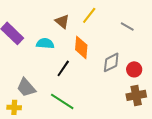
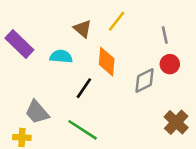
gray line: (127, 26) -> (165, 35), turned 48
red circle: (134, 69) -> (170, 64), moved
brown cross: (136, 95) -> (176, 122), turned -36

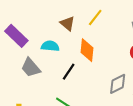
gray diamond: (145, 81) -> (118, 84), moved
gray trapezoid: (37, 112) -> (31, 68), moved

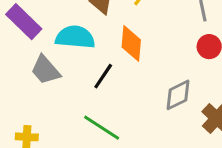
cyan semicircle: (50, 46) -> (75, 37), size x1.4

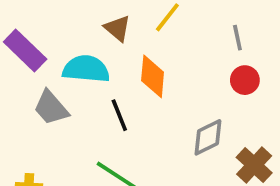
black line: (103, 76) -> (119, 115), turned -56

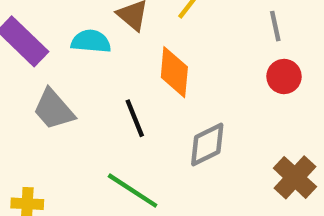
cyan semicircle: (86, 69) -> (91, 41), moved, size x0.7
gray diamond: (208, 137) -> (207, 145), moved

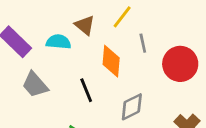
gray line: (275, 26) -> (143, 43), moved
red circle: (284, 76) -> (180, 64), size x1.6

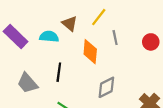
red circle: (180, 64) -> (151, 42), moved, size x0.6
gray trapezoid: (35, 85) -> (27, 83), moved
black line: (86, 90) -> (59, 72), moved, turned 30

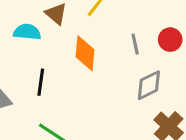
gray line: (115, 38) -> (135, 44), moved
gray diamond: (106, 87) -> (149, 85), moved

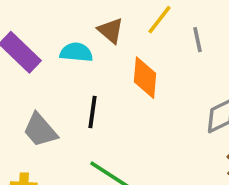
gray line: (135, 44) -> (198, 40), moved

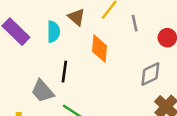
cyan semicircle: (76, 52) -> (53, 32), turned 85
gray trapezoid: (40, 130) -> (43, 91), moved

